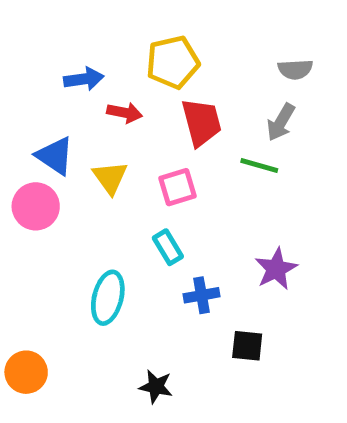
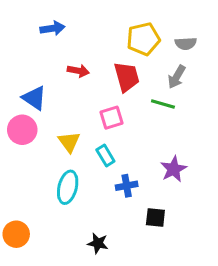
yellow pentagon: (173, 62) -> (143, 39), moved
blue arrow: (84, 79) -> (52, 28), moved
yellow triangle: (110, 178) -> (69, 142), moved

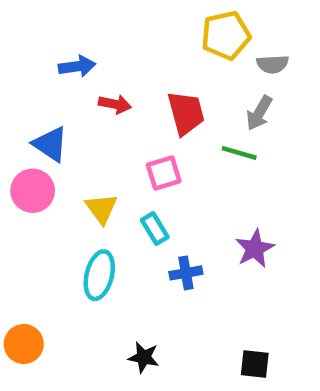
blue arrow: (52, 28) -> (77, 66), moved
yellow pentagon: (143, 39) -> (226, 35), moved
black square: (155, 218) -> (255, 364), moved

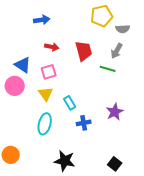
blue arrow: (77, 66) -> (42, 20), moved
pink square: (164, 173) -> (49, 72), moved
black star: (144, 357) -> (65, 161), size x1.5
black square: (255, 364) -> (115, 164), turned 32

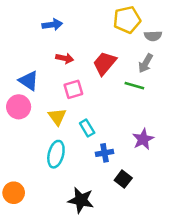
red trapezoid: (84, 51) -> (105, 63), turned -125
pink square: (49, 72) -> (73, 89), moved
black square: (115, 164) -> (123, 179), moved

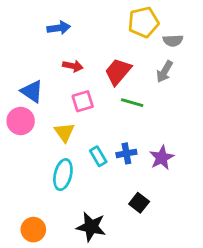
green line: (134, 86) -> (132, 103), moved
cyan rectangle: (87, 128) -> (98, 156), moved
blue cross: (105, 153) -> (126, 153), moved
orange circle: (14, 193) -> (33, 230), moved

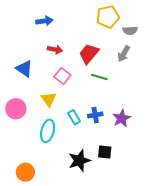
pink square: (83, 101) -> (62, 76), turned -35
pink circle: (21, 121) -> (16, 109), moved
black square: (139, 203) -> (105, 152), turned -32
black star: (91, 227) -> (79, 161), moved, turned -30

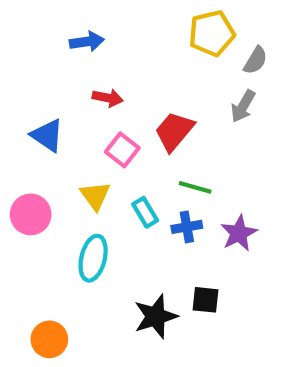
gray semicircle: (130, 30) -> (255, 60), turned -56
red trapezoid: (89, 54) -> (174, 131), moved
green line: (99, 77) -> (195, 187), moved
cyan rectangle: (74, 117) -> (145, 212), moved

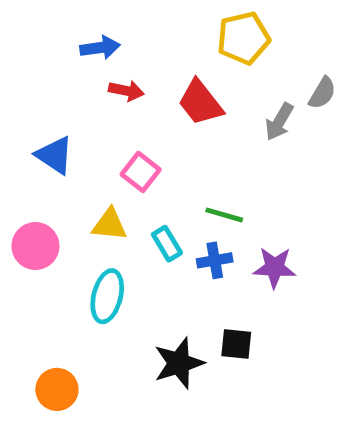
gray semicircle: (255, 60) -> (322, 93), moved
red arrow: (108, 98) -> (126, 91), moved
red trapezoid: (174, 131) -> (200, 103), moved, turned -78
yellow triangle: (95, 196) -> (110, 225), turned -48
purple star: (239, 233) -> (274, 268), turned 30

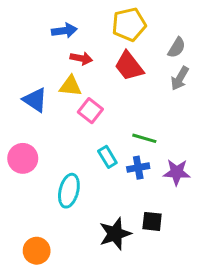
yellow pentagon: (243, 38) -> (129, 24), moved
gray semicircle: (322, 93) -> (177, 48), moved
yellow triangle: (110, 225) -> (70, 86), moved

